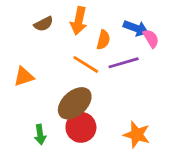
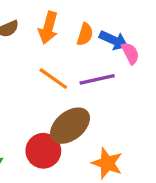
orange semicircle: (103, 40) -> (85, 34), moved
brown ellipse: (75, 103) -> (70, 126), moved

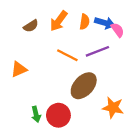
orange arrow: (48, 28) -> (59, 21), turned 30
red circle: (43, 151) -> (58, 115), moved

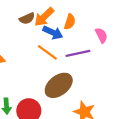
blue arrow: (105, 23) -> (53, 33), moved
brown semicircle: (31, 26) -> (27, 18), moved

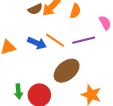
blue arrow: (53, 33) -> (37, 43), moved

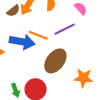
blue arrow: (37, 43) -> (22, 42), size x1.4

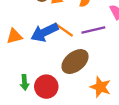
blue arrow: (22, 42) -> (44, 32), turned 130

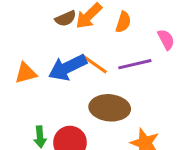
brown ellipse: (75, 62) -> (110, 108), turned 44

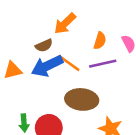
brown semicircle: (66, 18) -> (44, 45), moved
orange semicircle: (123, 22) -> (100, 41), moved

